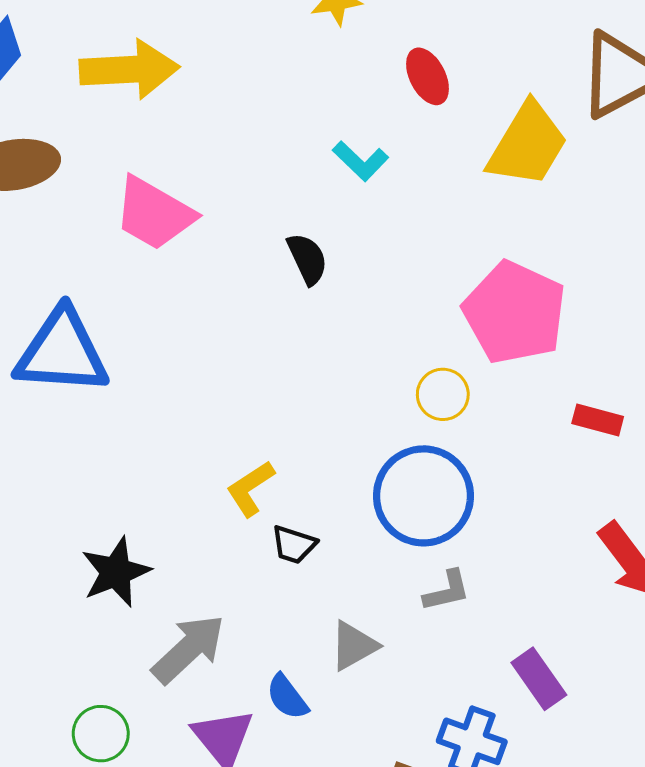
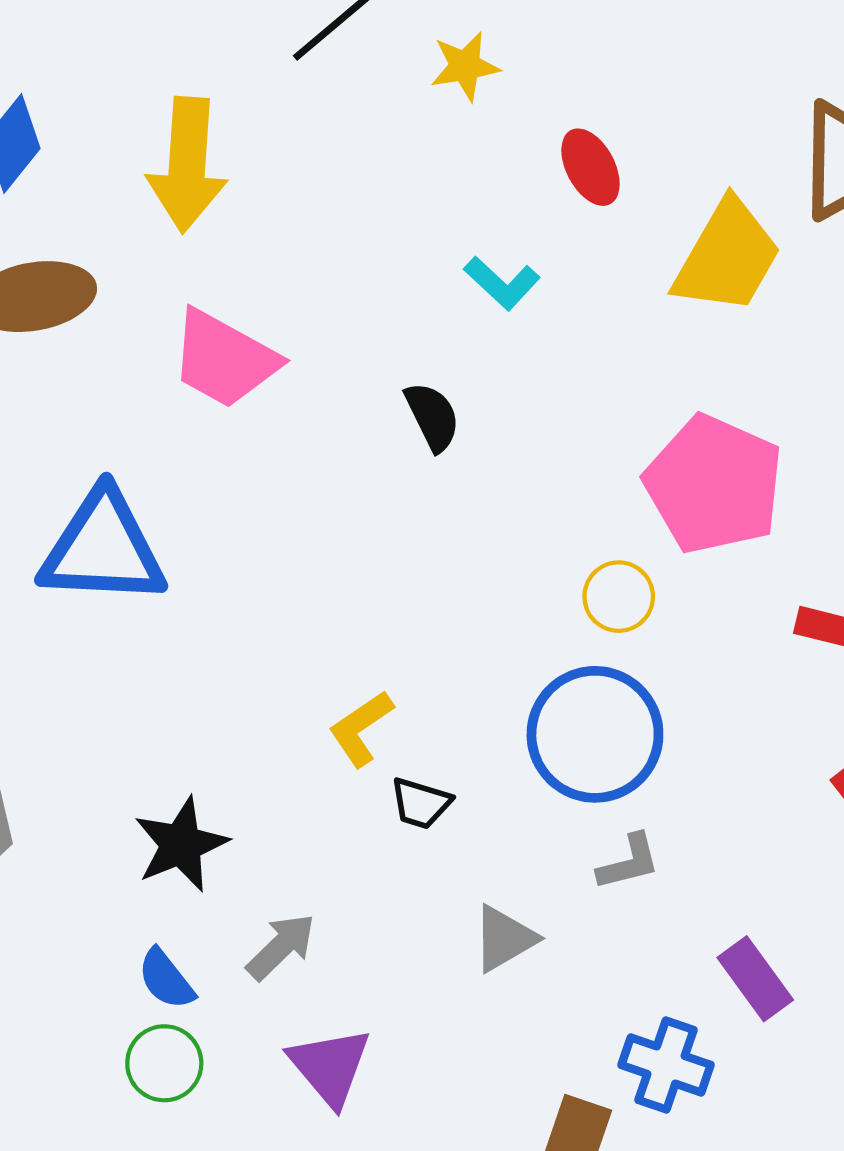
yellow arrow: (129, 69) -> (187, 165), turned 98
gray arrow: (189, 649) -> (281, 947), size x0.7
blue semicircle: (287, 697) -> (166, 979), moved

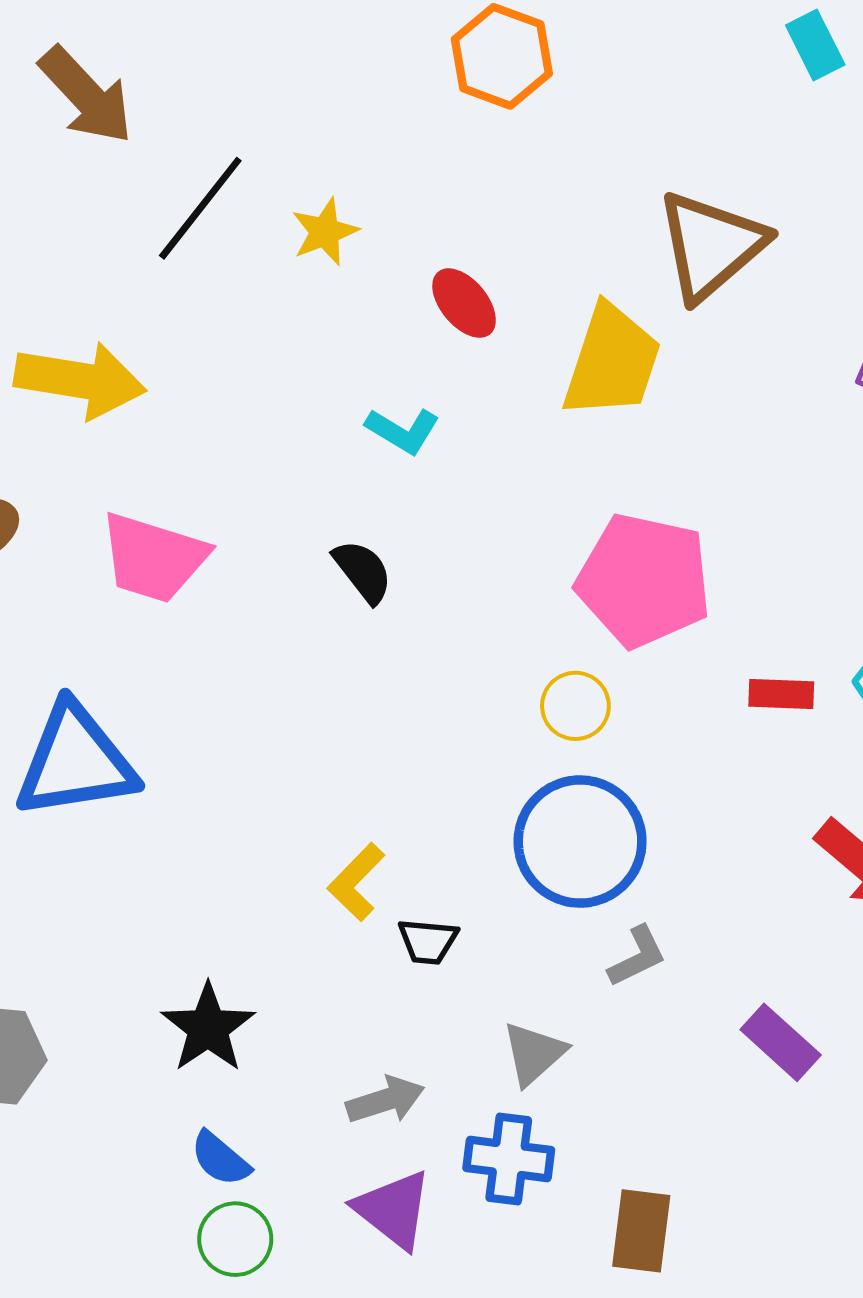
yellow arrow: (187, 165) -> (80, 380), turned -73
gray arrow: (281, 947) -> (385, 1100), moved, turned 38
blue cross: (666, 1065) -> (509, 1159), moved

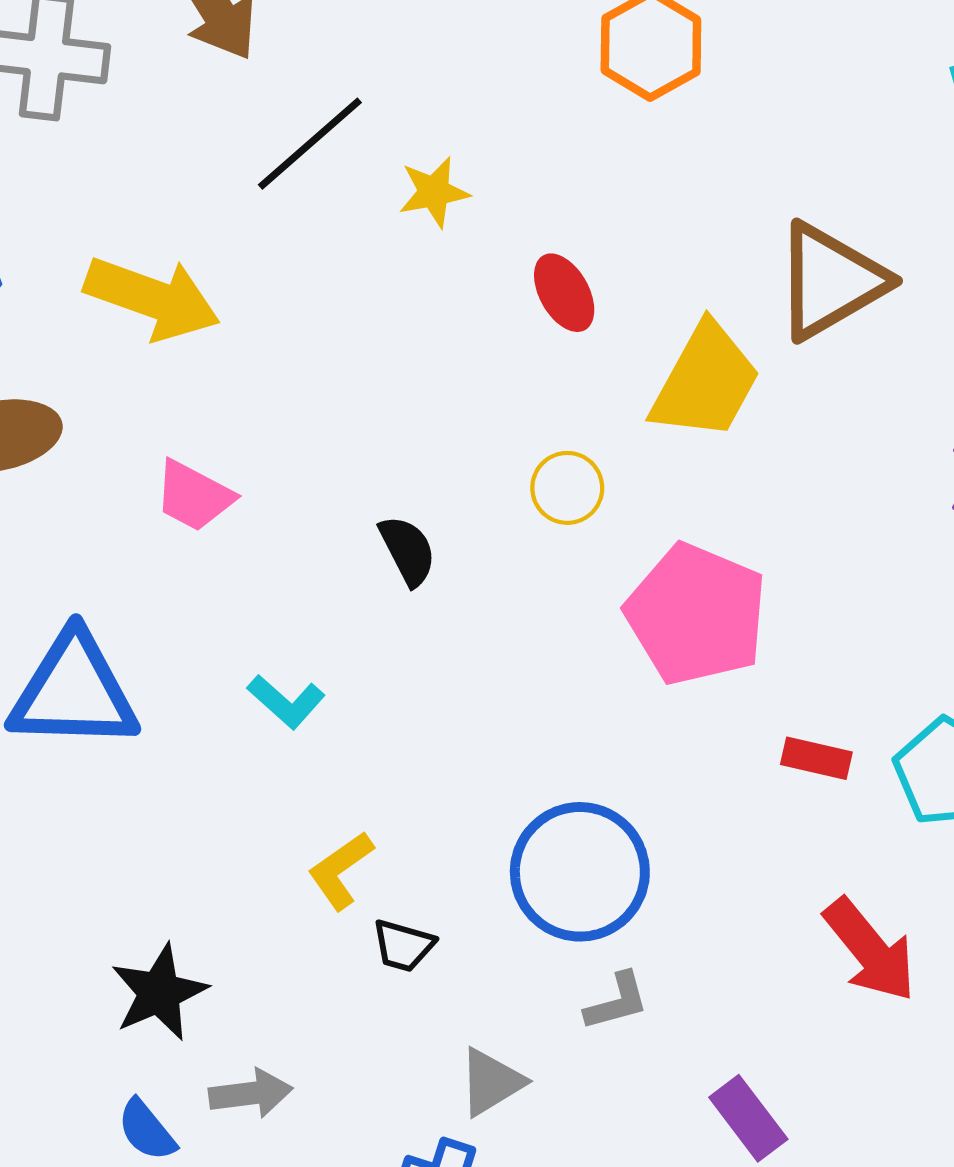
cyan L-shape: (403, 431) -> (286, 702), moved
pink trapezoid: (154, 558) -> (194, 496), size x0.7
yellow circle: (575, 706) -> (567, 488), moved
gray arrow: (385, 1100) -> (251, 1093), moved

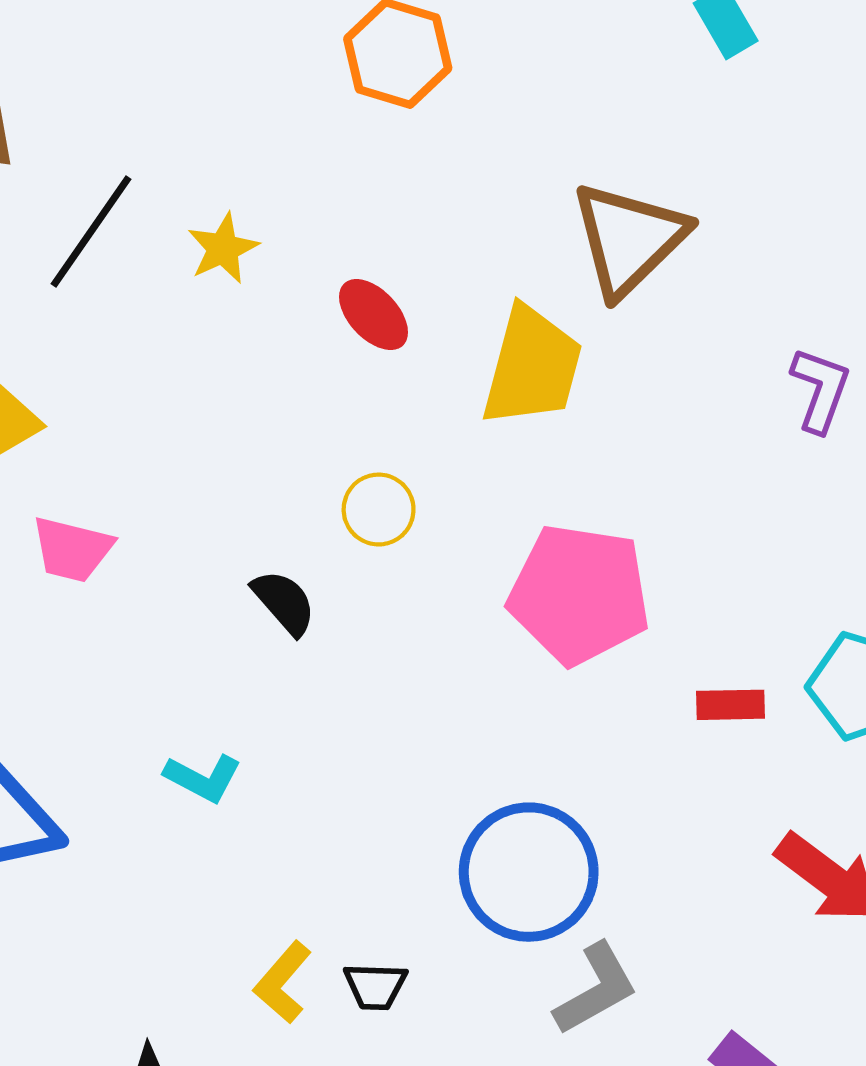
yellow circle: (567, 488) -> (379, 510), moved
pink trapezoid: (194, 496) -> (72, 549), moved
yellow L-shape: (341, 870) -> (283, 982), moved
gray L-shape: (617, 1002) -> (596, 989), size x1.4

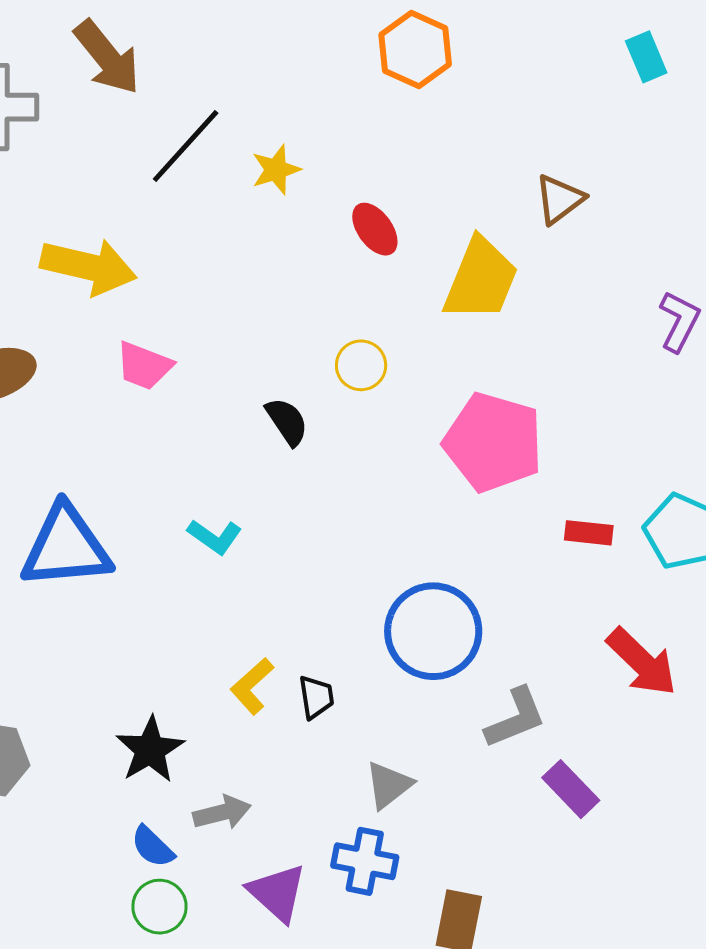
brown triangle: (629, 239) -> (559, 199), size x0.6
black trapezoid: (375, 986) -> (316, 697), turned -108
gray L-shape: (596, 989) -> (516, 718), moved

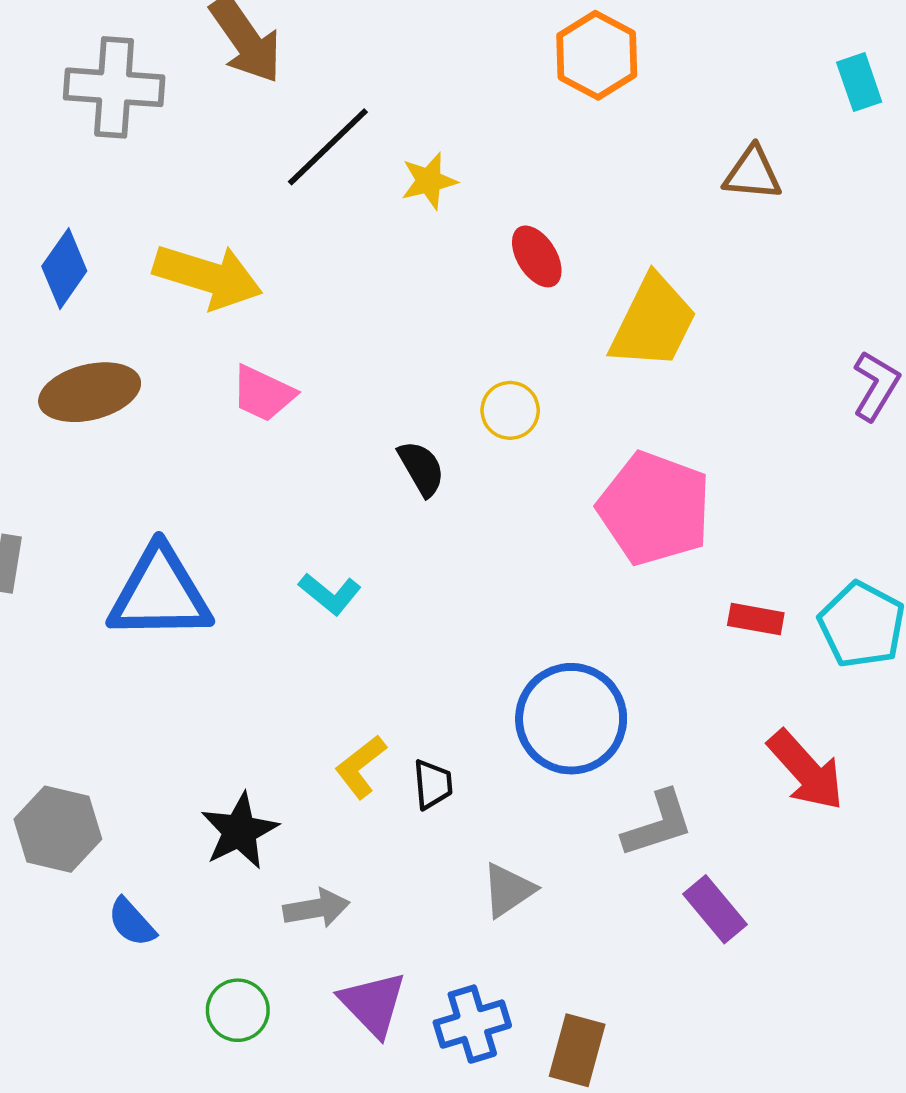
brown triangle: (559, 199) -> (753, 173), moved, turned 38
blue semicircle: (153, 847) -> (132, 922), moved
blue cross: (365, 861) -> (472, 1024), moved, turned -32

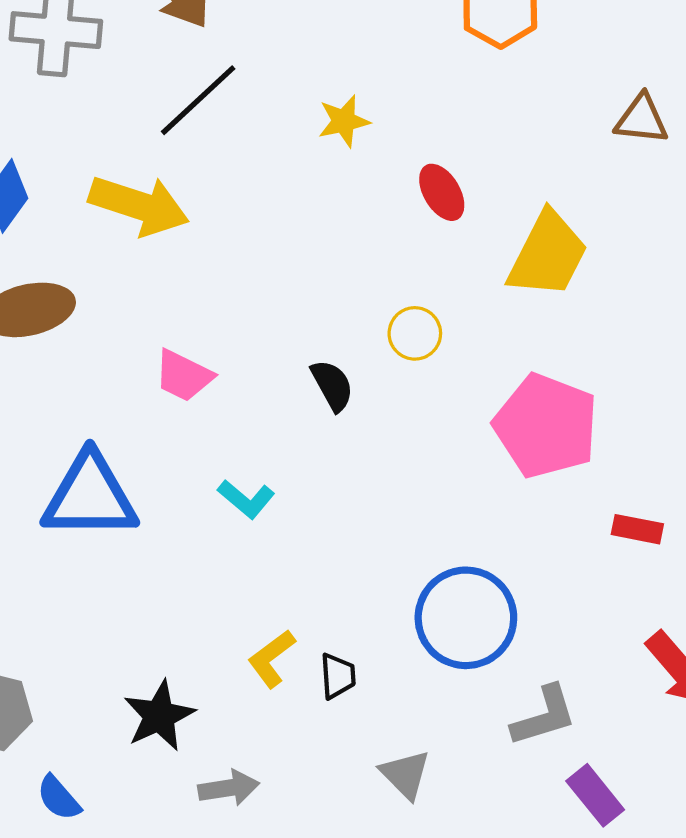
black line: (328, 147) -> (198, 100), moved
pink trapezoid: (263, 394) -> (184, 376), moved
gray triangle: (508, 890) -> (405, 774), turned -42

